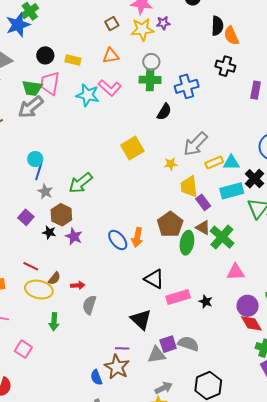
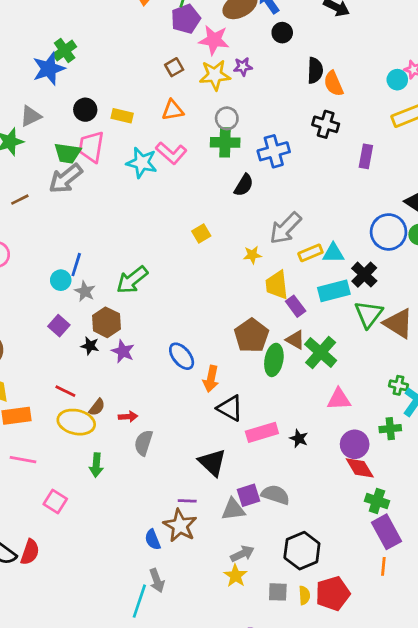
yellow square: (132, 148) -> (201, 234), size x0.6
cyan circle: (35, 159) -> (61, 280), moved
orange arrow: (137, 237) -> (211, 379), moved

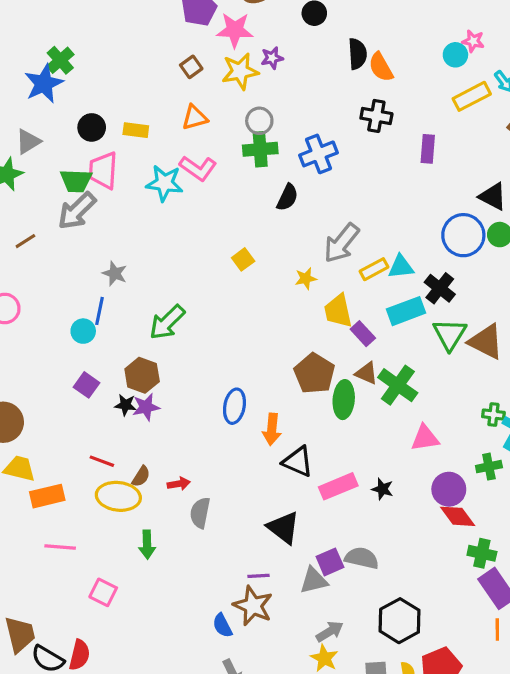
gray star: (85, 291) -> (115, 273), moved
purple star: (123, 351) -> (146, 407), moved, turned -30
blue ellipse: (182, 356) -> (234, 406), turned 56

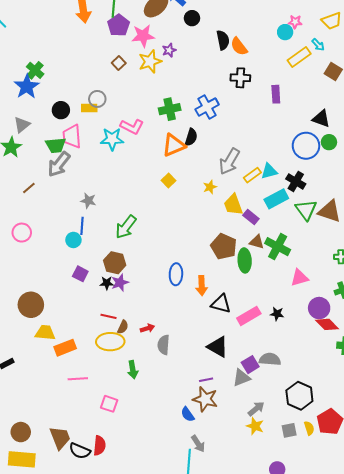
orange triangle: (195, 118) -> (174, 145), moved, size x1.4
gray circle: (259, 121) -> (97, 99), moved
red line: (102, 461) -> (108, 316), moved

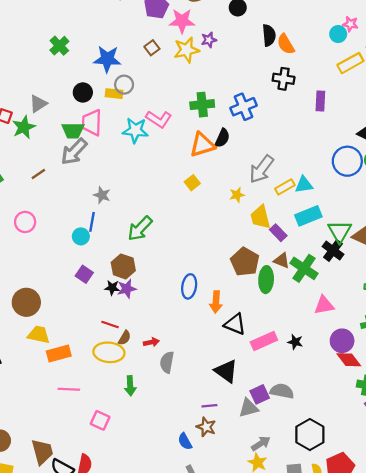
blue star: (27, 87) -> (107, 59), moved, turned 30
black cross: (296, 181) -> (333, 250), moved
brown star: (205, 399) -> (206, 427), size x0.7

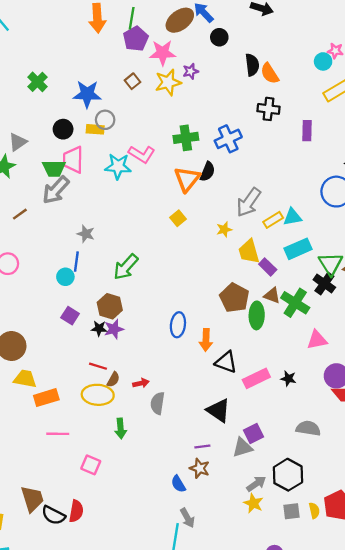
orange triangle: (202, 145) -> (187, 179), turned -32
gray semicircle: (282, 391) -> (308, 428), moved
black hexagon: (310, 435) -> (288, 475), moved

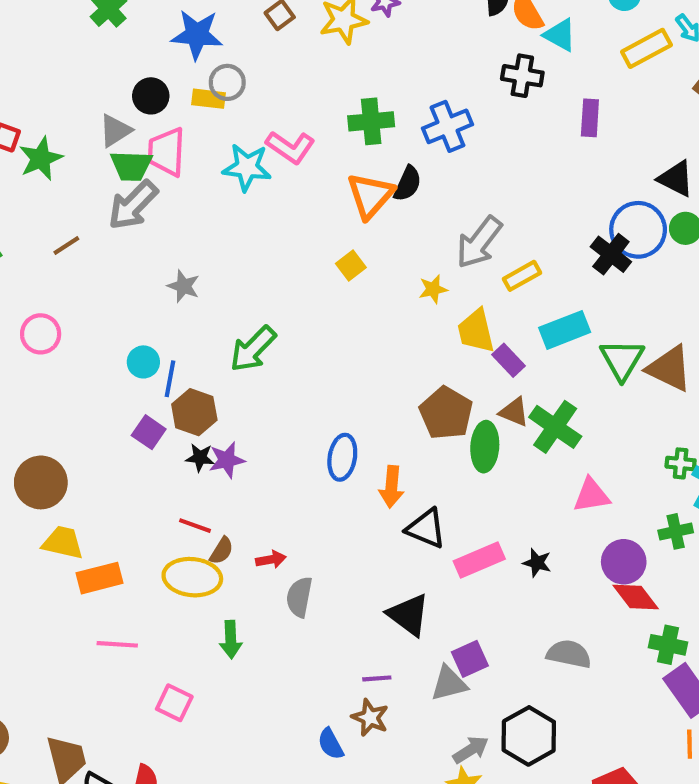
gray triangle: (18, 142) -> (115, 131), moved
cyan triangle: (292, 217) -> (560, 35), moved, turned 36
blue line: (76, 262) -> (170, 379), moved
black cross: (324, 284) -> (611, 254), moved
brown hexagon: (110, 306) -> (194, 412), moved

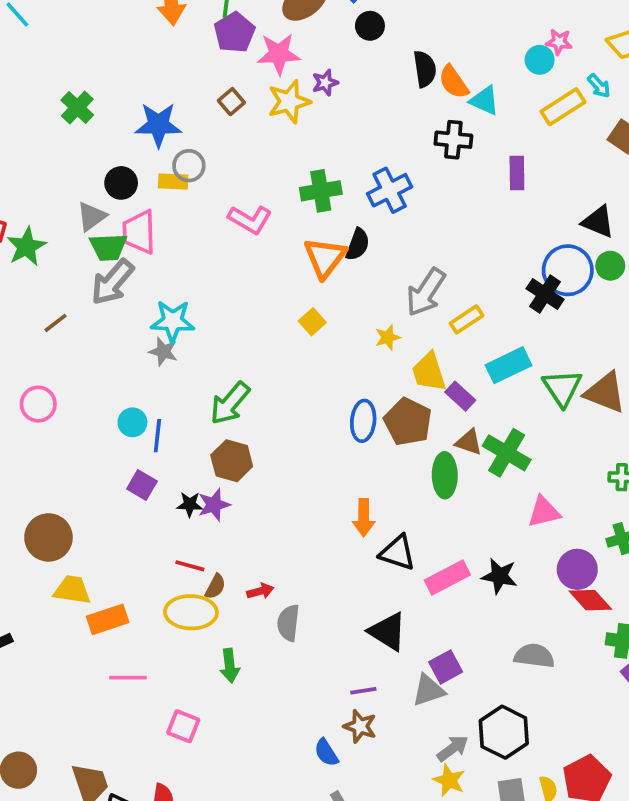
cyan star: (247, 167) -> (173, 321), moved
brown hexagon: (194, 412) -> (232, 461), moved
brown pentagon: (446, 413) -> (408, 422), moved
blue ellipse: (342, 457) -> (363, 421), moved
black star: (537, 563) -> (499, 576), size x1.4

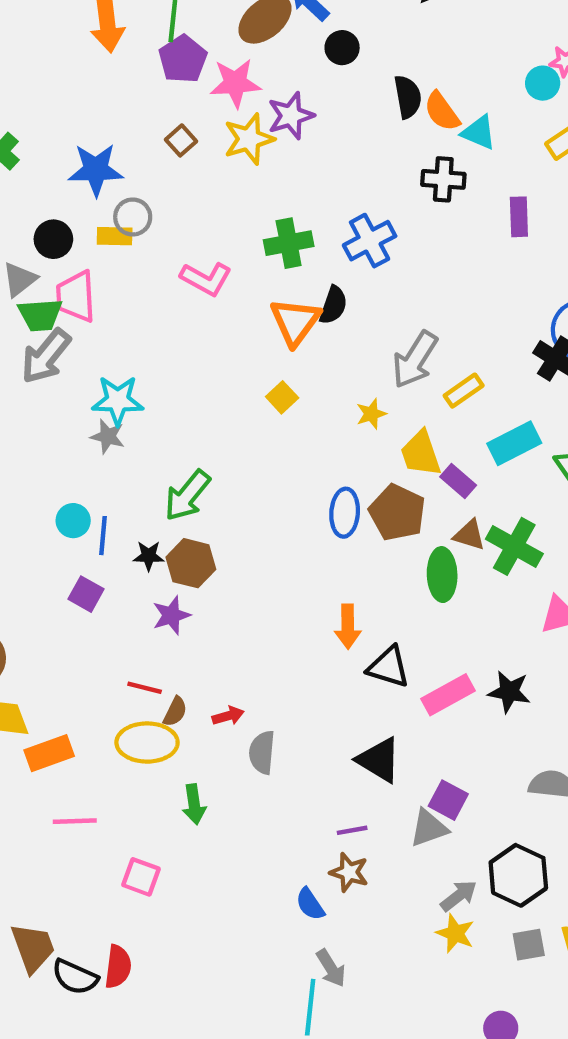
purple star: (325, 83) -> (291, 116), size x1.5
black star: (190, 504) -> (149, 556), moved
purple square: (446, 667) -> (448, 800), turned -32

